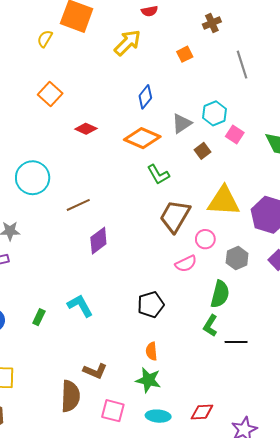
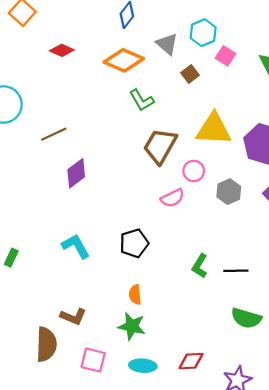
gray triangle: (182, 123) -> (167, 44), turned -45
green semicircle: (220, 294) -> (246, 318), moved, turned 92
cyan L-shape: (80, 306) -> (76, 246), moved
black line: (236, 342) -> (236, 271), moved

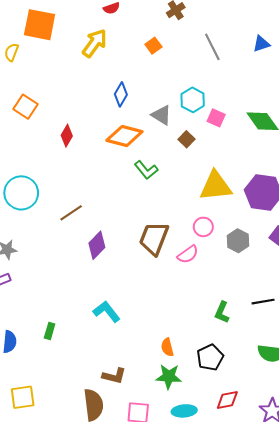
red diamond: (62, 50) -> (67, 136), turned -75
brown trapezoid: (160, 146) -> (154, 238), moved
black pentagon: (134, 243) -> (210, 357), moved
black line: (236, 271) -> (263, 302), moved

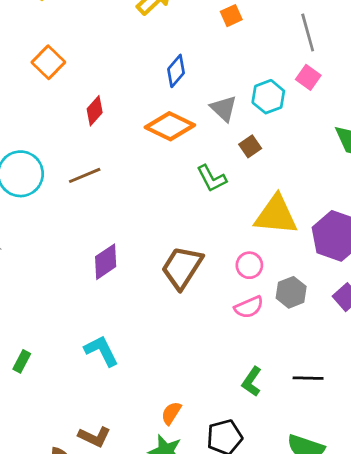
pink square: (216, 118) -> (308, 77), moved
green L-shape: (146, 170) -> (212, 178), moved
brown line: (71, 213) -> (85, 175), moved
pink semicircle: (188, 254) -> (249, 307), moved
orange semicircle: (167, 347) -> (171, 413), turned 36

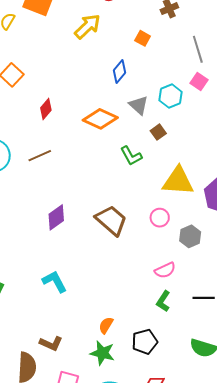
orange square: (231, 16) -> (143, 38), turned -35
blue diamond: (176, 71) -> (120, 71), moved
brown trapezoid: (182, 267) -> (111, 220), turned 100
pink semicircle: (249, 307) -> (165, 270), moved

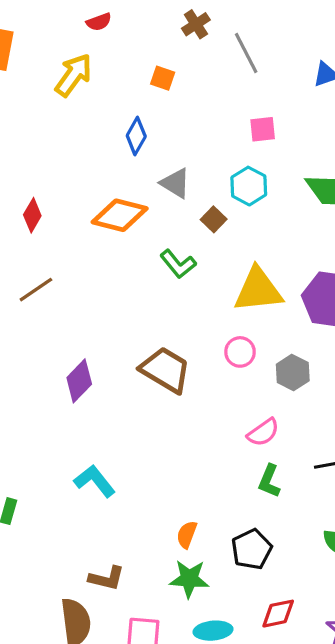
gray line: (198, 49) -> (246, 53), moved
pink square: (199, 82) -> (263, 129), turned -30
cyan hexagon: (171, 96) -> (249, 186), moved

